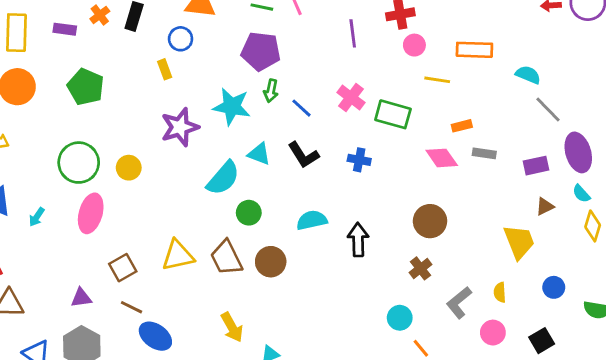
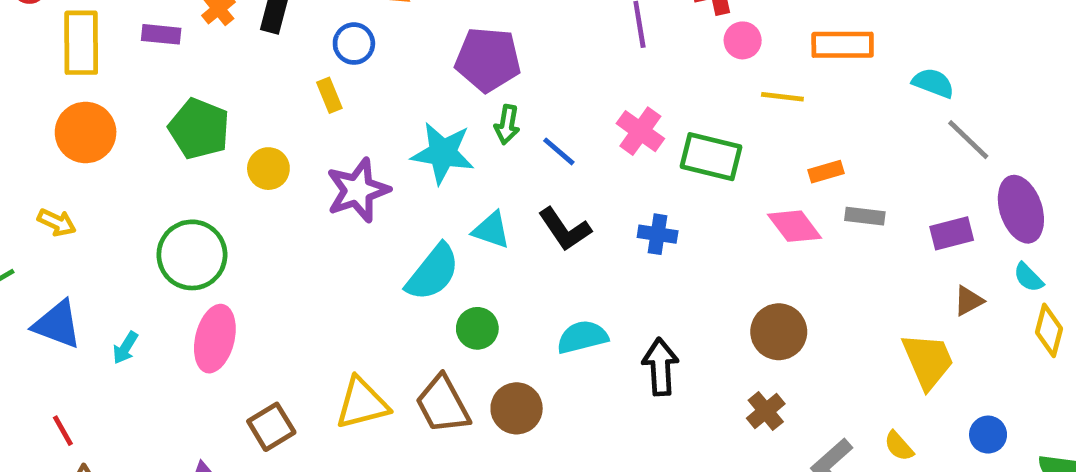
yellow circle: (129, 168) -> (268, 169), moved
yellow semicircle: (500, 292) -> (899, 446), turned -36

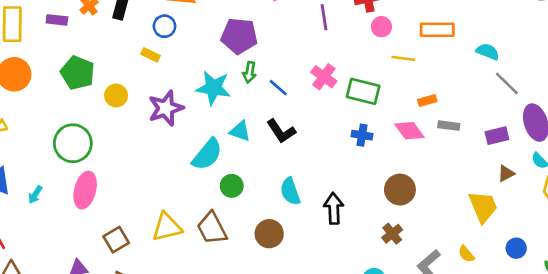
yellow rectangle: (329, 95) -> (150, 55), turned -42
blue cross: (658, 234) -> (362, 135), moved
cyan semicircle: (582, 337) -> (290, 191), turned -96
brown circle: (517, 408) -> (269, 234), moved

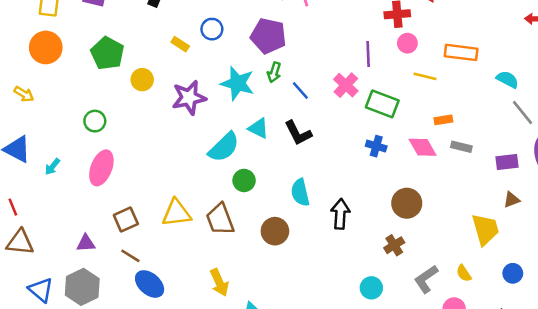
purple line: (324, 17) -> (368, 54), moved
blue circle: (164, 26) -> (212, 29), moved
green circle: (73, 143) -> (95, 121), size x0.6

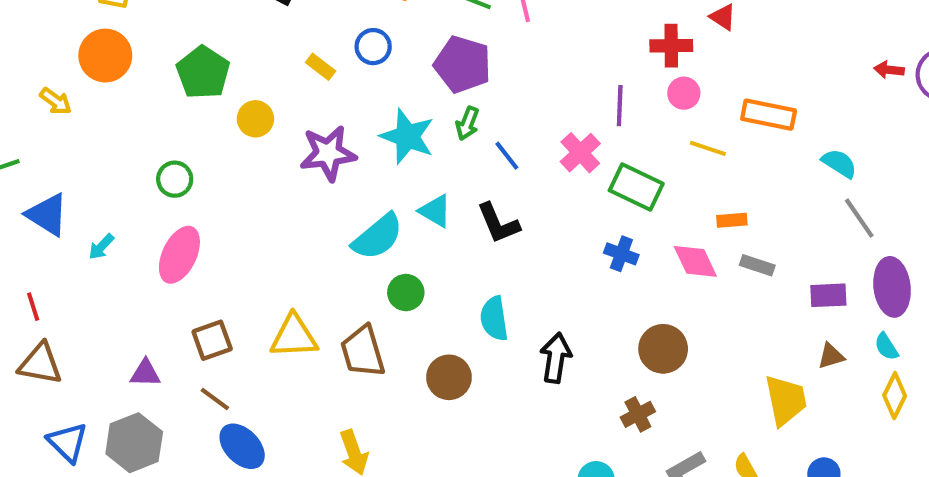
yellow arrow: (24, 94) -> (56, 101), moved

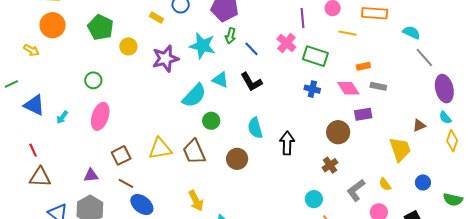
purple rectangle: (828, 295) -> (363, 114), moved

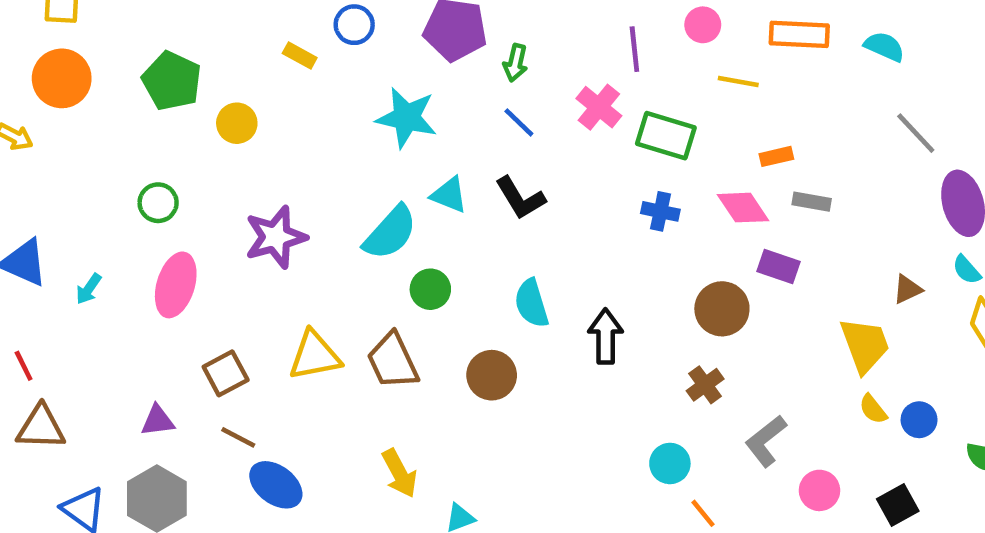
cyan semicircle: (411, 32) -> (884, 47), moved
green arrow: (230, 36) -> (515, 63), moved
purple star: (165, 59) -> (276, 237), moved
purple rectangle: (363, 114) -> (778, 266), turned 30
yellow semicircle: (385, 184) -> (873, 409), moved

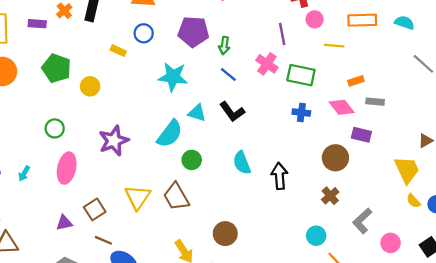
yellow triangle: (315, 356) -> (138, 197), turned -40
brown circle: (492, 375) -> (225, 234), moved
purple triangle: (158, 421) -> (64, 223), moved

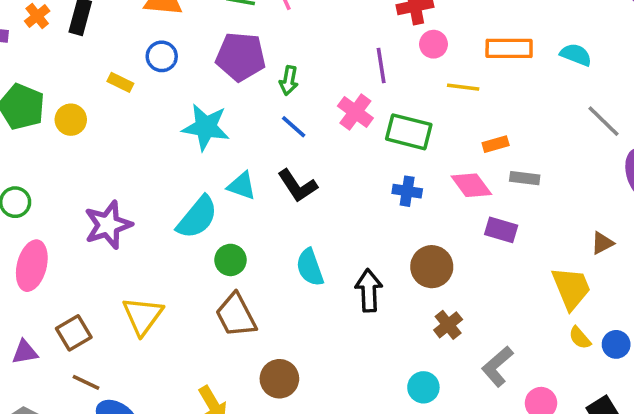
yellow circle: (90, 86) -> (71, 120), moved
brown circle: (335, 158) -> (432, 267), moved
brown trapezoid: (176, 197) -> (236, 315), moved

